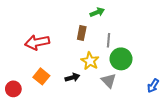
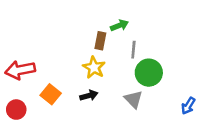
green arrow: (97, 12) -> (119, 25), moved
red arrow: (37, 42) -> (20, 70), moved
yellow star: (90, 61) -> (94, 67), moved

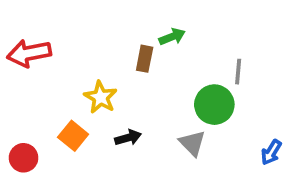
gray line: (133, 50) -> (238, 72), moved
yellow star: (94, 67) -> (101, 97), moved
red arrow: (20, 70) -> (29, 53), moved

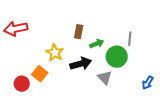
green arrow: (172, 37) -> (97, 44), moved
black arrow: (128, 138) -> (81, 64), moved, size x1.5
red circle: (24, 158) -> (22, 84), moved

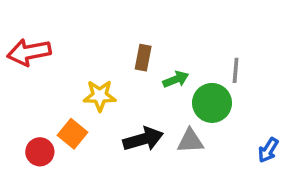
yellow star: (55, 53) -> (100, 96), turned -30
black arrow: (81, 64) -> (143, 139), moved
gray triangle: (105, 78) -> (190, 141), turned -49

